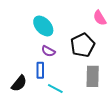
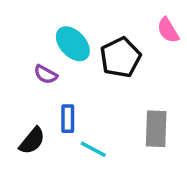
black pentagon: (83, 45) -> (120, 57), moved
purple semicircle: (48, 51) -> (46, 74), moved

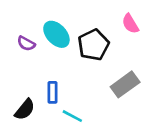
purple semicircle: (46, 74) -> (26, 44), moved
gray rectangle: (156, 129) -> (125, 84), moved, turned 52

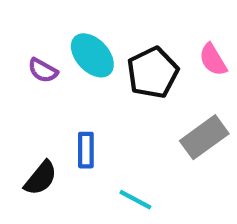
pink semicircle: (130, 24) -> (213, 60), moved
cyan line: (72, 116) -> (135, 200), moved

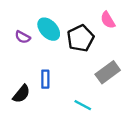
pink semicircle: (213, 60) -> (108, 20), moved
cyan line: (135, 200) -> (83, 105), moved

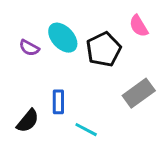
cyan line: (83, 105) -> (86, 130), moved

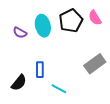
cyan ellipse: (63, 38) -> (43, 26), turned 30
black pentagon: (104, 49) -> (71, 21), moved

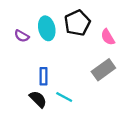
pink semicircle: (95, 18) -> (108, 37), moved
black semicircle: (19, 83) -> (38, 99), moved, turned -84

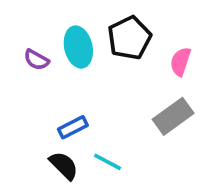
pink semicircle: (108, 37) -> (180, 62), turned 49
blue rectangle: (43, 76) -> (73, 127), turned 63

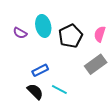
black pentagon: (129, 38) -> (70, 36), moved

